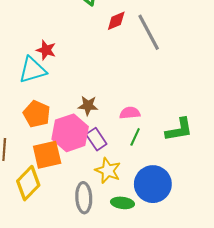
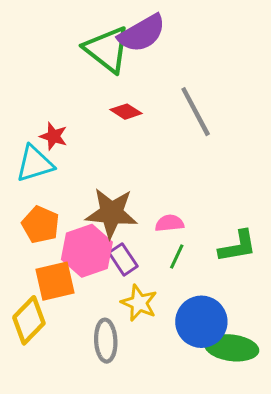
red diamond: (116, 21) -> (126, 112), moved, turned 55
brown star: (88, 106) -> (112, 213), size x1.8
green ellipse: (122, 203) -> (232, 348), moved, size x1.6

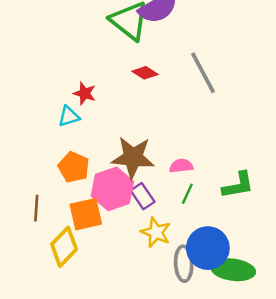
cyan triangle: (35, 164) -> (69, 116), size x0.7
gray ellipse: (106, 341) -> (184, 264), moved

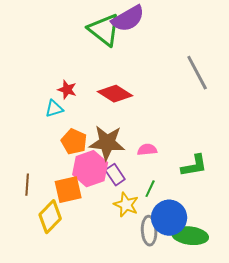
red diamond: (145, 73) -> (115, 94), moved, size x1.6
gray line: (203, 73) -> (197, 73), moved
orange pentagon: (74, 167) -> (74, 142), moved
green line: (187, 194) -> (150, 189), moved

